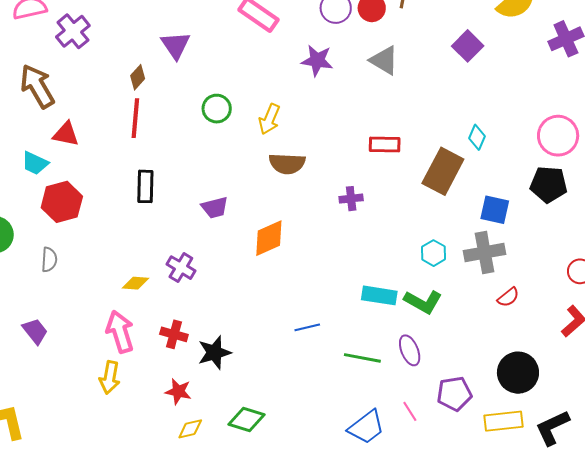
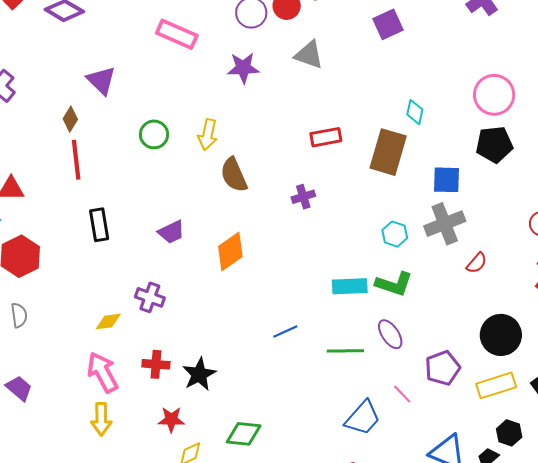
purple square: (468, 46) -> (388, 24), turned 32
brown semicircle: (287, 164) -> (234, 175), turned 75

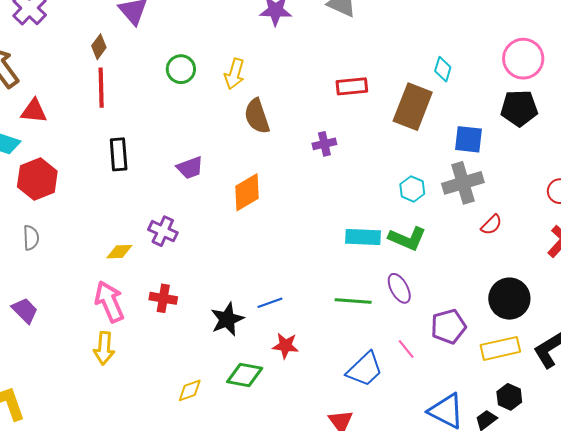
blue line: (285, 331) -> (270, 303), moved
black star: (199, 374) -> (227, 319), moved
red star: (171, 420) -> (285, 346), moved

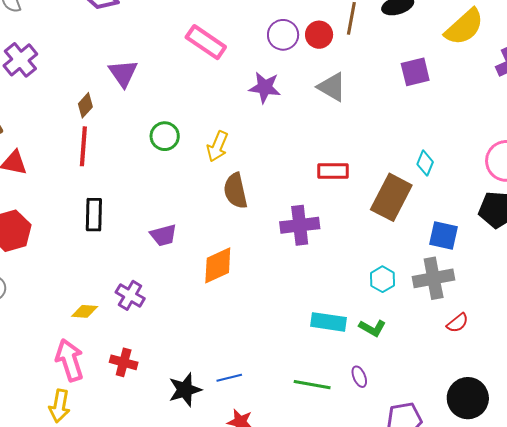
purple cross: (324, 144) -> (300, 225), size x1.6
green L-shape: (407, 239) -> (372, 328), size x0.7
purple ellipse: (399, 288) -> (359, 377), size x0.7

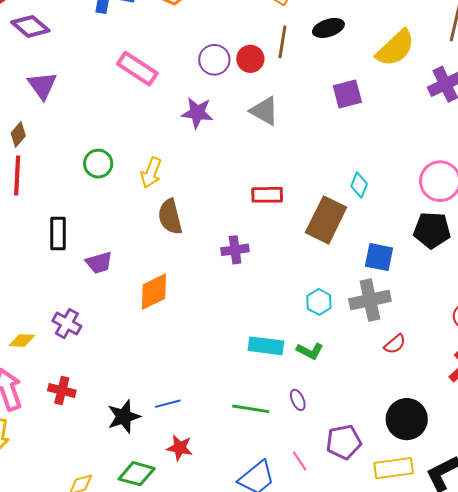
purple triangle: (123, 73) -> (42, 85), moved
black rectangle: (94, 215) -> (58, 233), moved
purple cross: (300, 225) -> (235, 250), size x0.7

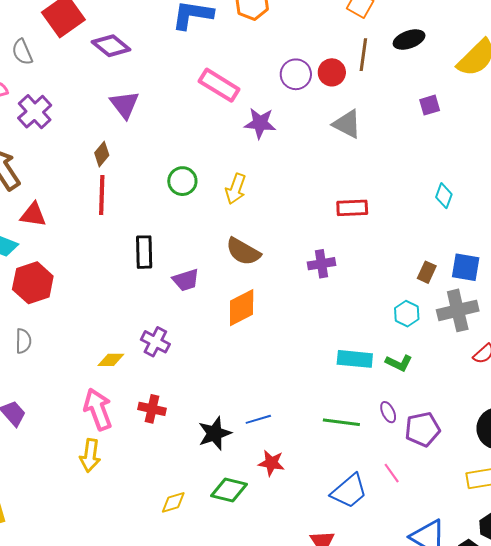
purple square: (347, 94) -> (430, 105), size x0.7
purple star: (197, 113) -> (260, 123), moved
brown semicircle: (170, 217) -> (243, 252), moved, turned -45
brown rectangle: (326, 220) -> (427, 272), moved, size x0.5
purple pentagon: (344, 442) -> (423, 429), moved

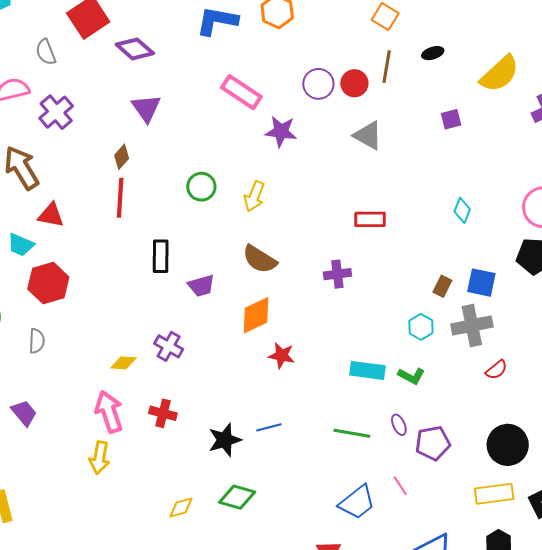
black ellipse: (409, 40) -> (433, 53), size x0.7
red star: (271, 463) -> (282, 356), moved

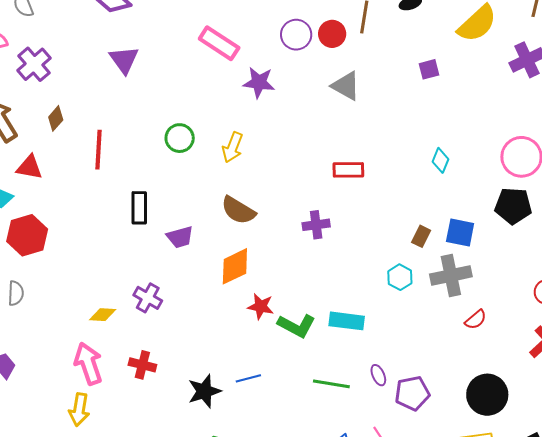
brown diamond: (122, 157) -> (56, 118), moved
green L-shape: (411, 376) -> (297, 326), moved, size x1.4

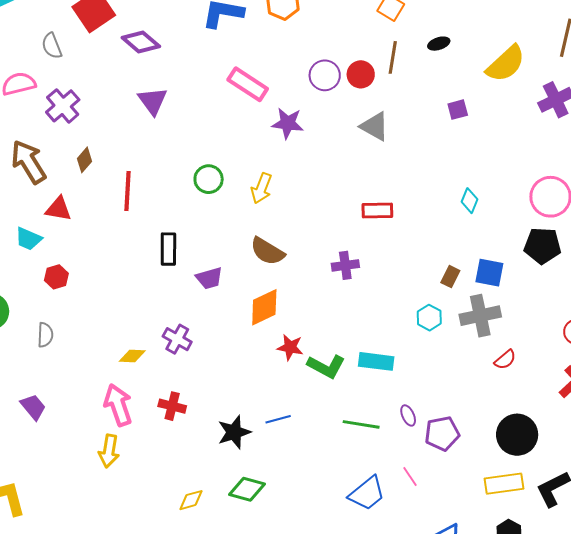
red hexagon: (27, 235) -> (56, 277), size x0.6

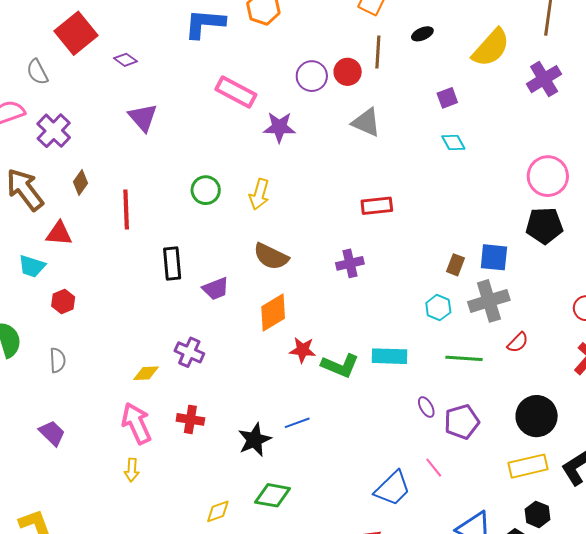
purple diamond: (141, 42) -> (126, 60), size x0.6
cyan diamond: (469, 201) -> (453, 142), moved, turned -45
green line: (361, 424) -> (464, 358), moved
yellow arrow: (109, 451) -> (132, 470), size x0.7

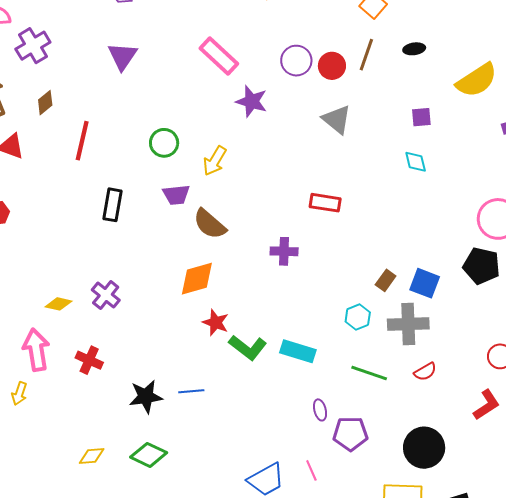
purple trapezoid: (216, 289) -> (176, 195), moved

